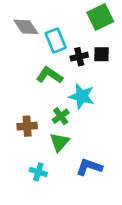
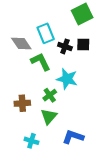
gray diamond: (26, 27) -> (21, 43), moved
black cross: (79, 57) -> (65, 46), turned 32
green L-shape: (49, 75) -> (41, 62), turned 30

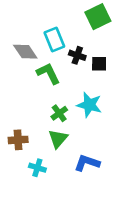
black square: (83, 44) -> (99, 64), moved
cyan star: (67, 79) -> (89, 105), moved
brown cross: (22, 103) -> (18, 140), moved

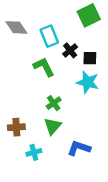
gray diamond: (25, 52) -> (16, 27), moved
black cross: (77, 55) -> (70, 50), turned 32
cyan star: (89, 105) -> (88, 82), moved
cyan cross: (37, 168) -> (34, 152), turned -32

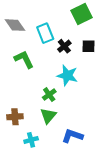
black square: (90, 58) -> (88, 46), moved
green L-shape: (44, 67) -> (24, 59), moved
cyan star: (88, 82) -> (67, 75), moved

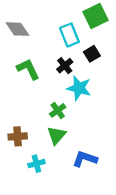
cyan rectangle: (45, 33) -> (69, 35), moved
black cross: (64, 46) -> (65, 66), moved
black square: (88, 46) -> (92, 54), moved, turned -32

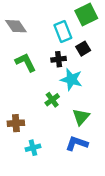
black cross: (65, 66) -> (59, 59), turned 32
green triangle: (56, 135) -> (81, 117), moved

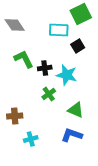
cyan rectangle: (63, 31) -> (59, 30), turned -66
black cross: (59, 59) -> (45, 68), moved
green triangle: (81, 117) -> (76, 110), turned -48

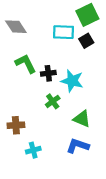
black square: (78, 46) -> (86, 41), moved

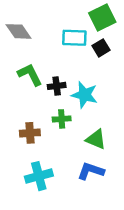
green cross: (53, 101) -> (62, 119), turned 32
brown cross: (16, 125) -> (30, 133), moved
cyan cross: (33, 150) -> (39, 176), size x1.5

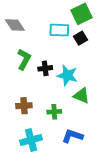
green L-shape: (30, 75) -> (24, 59), turned 55
green cross: (62, 119) -> (54, 112), moved
green triangle: (96, 139) -> (81, 96), moved

